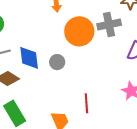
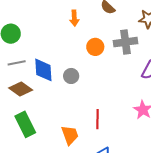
orange circle: (79, 31) -> (95, 47), size x0.6

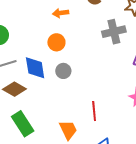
orange arrow: (74, 18) -> (61, 13), turned 91
orange circle: (95, 47) -> (56, 42), moved

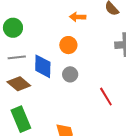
red line: (94, 111) -> (106, 97), moved, turned -36

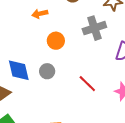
orange circle: (68, 45) -> (56, 41), moved

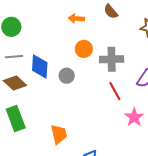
gray cross: (94, 28) -> (112, 59), moved
red line: (87, 84) -> (115, 91), moved

